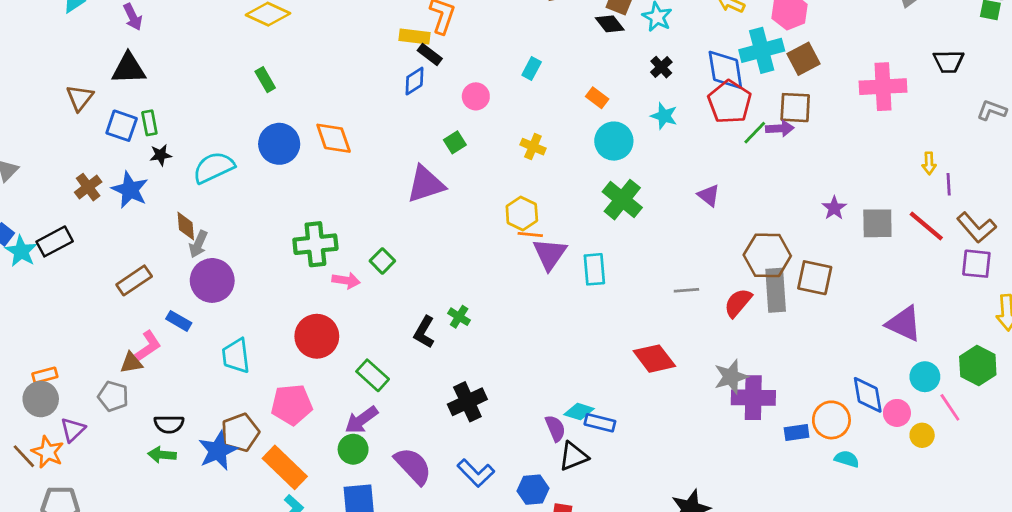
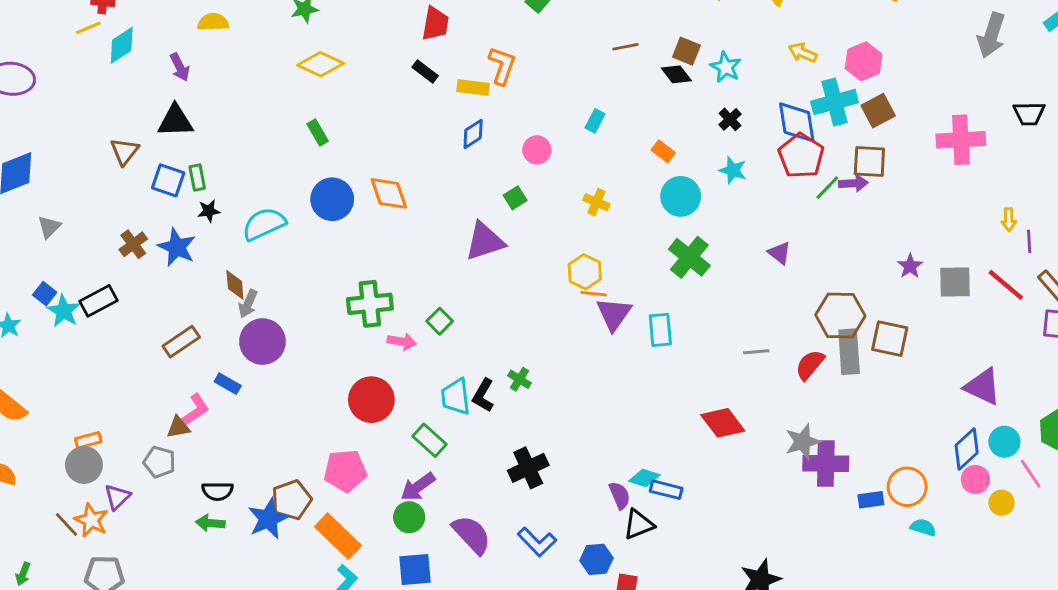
black rectangle: (430, 55) -> (425, 71), moved
cyan trapezoid: (236, 356) -> (456, 397), moved
blue diamond: (868, 395) -> (967, 449), moved, turned 57

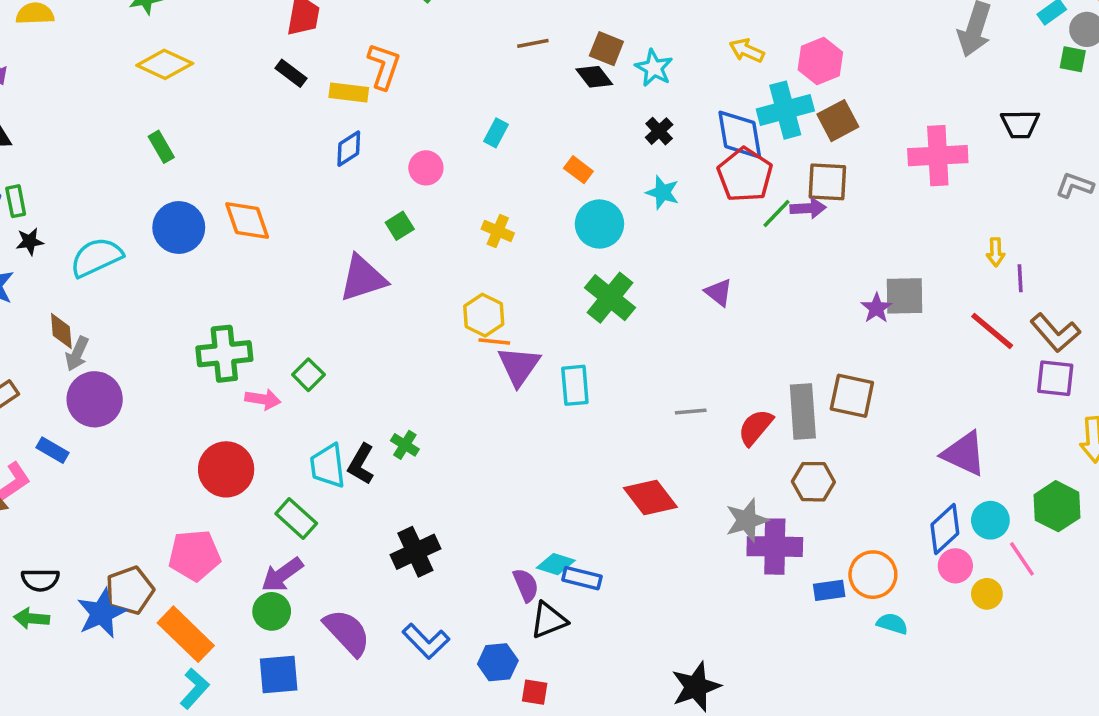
gray square: (955, 282) -> (905, 296), moved
brown hexagon: (840, 315) -> (813, 482), moved, size x0.7

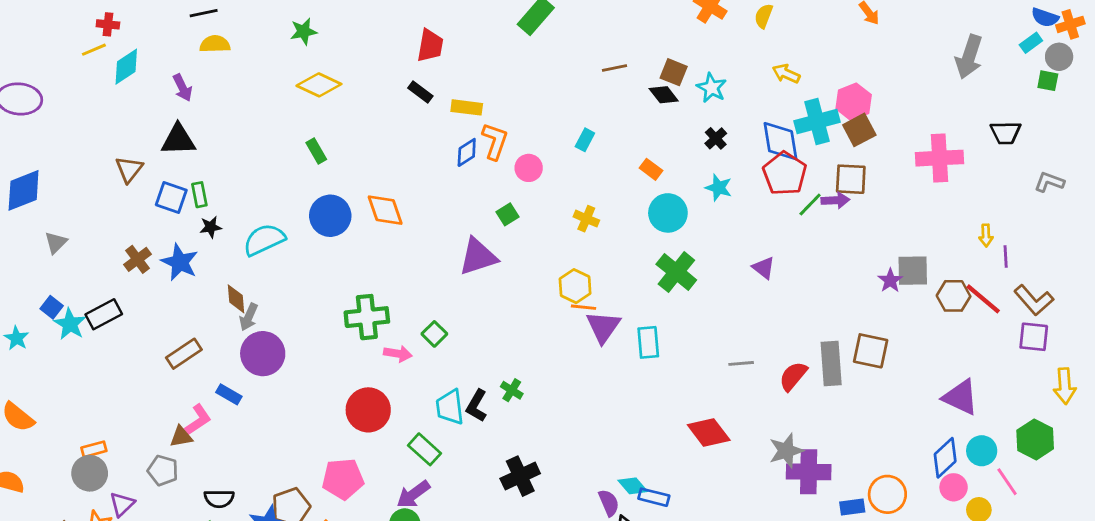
pink hexagon: (820, 61) -> (854, 102), moved
orange L-shape: (384, 66) -> (495, 141), moved
brown hexagon: (813, 482) -> (954, 296), moved
cyan diamond: (556, 564) -> (633, 486), turned 32

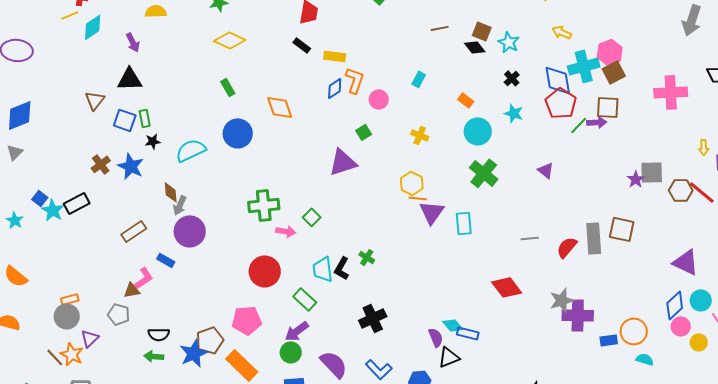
orange diamond: (385, 210) -> (280, 107), moved
gray triangle: (56, 242) -> (15, 152), moved

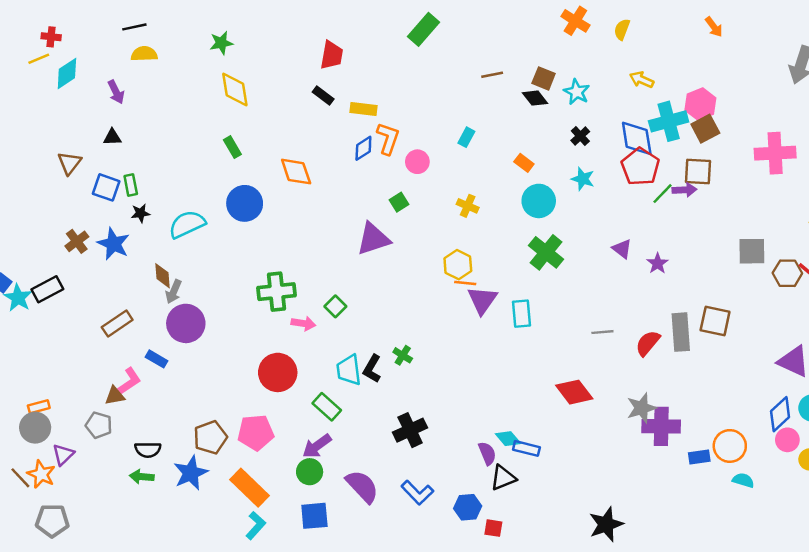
yellow diamond: (230, 40) -> (235, 89), turned 56
black triangle: (130, 79) -> (112, 137), size x0.6
purple star: (636, 179) -> (658, 263), moved
brown pentagon: (210, 340) -> (210, 437), moved

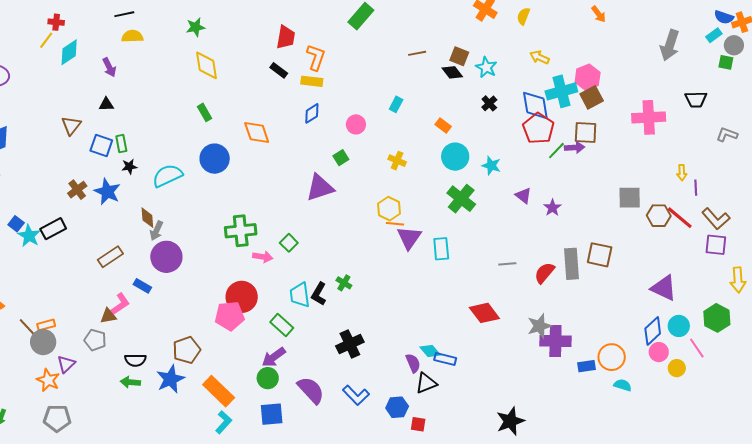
yellow line: (39, 59) -> (46, 40), turned -30
orange L-shape: (388, 138) -> (316, 57), moved
cyan star: (583, 179) -> (491, 166), moved
pink pentagon: (256, 432) -> (230, 316), moved
brown line: (20, 478) -> (27, 327), moved

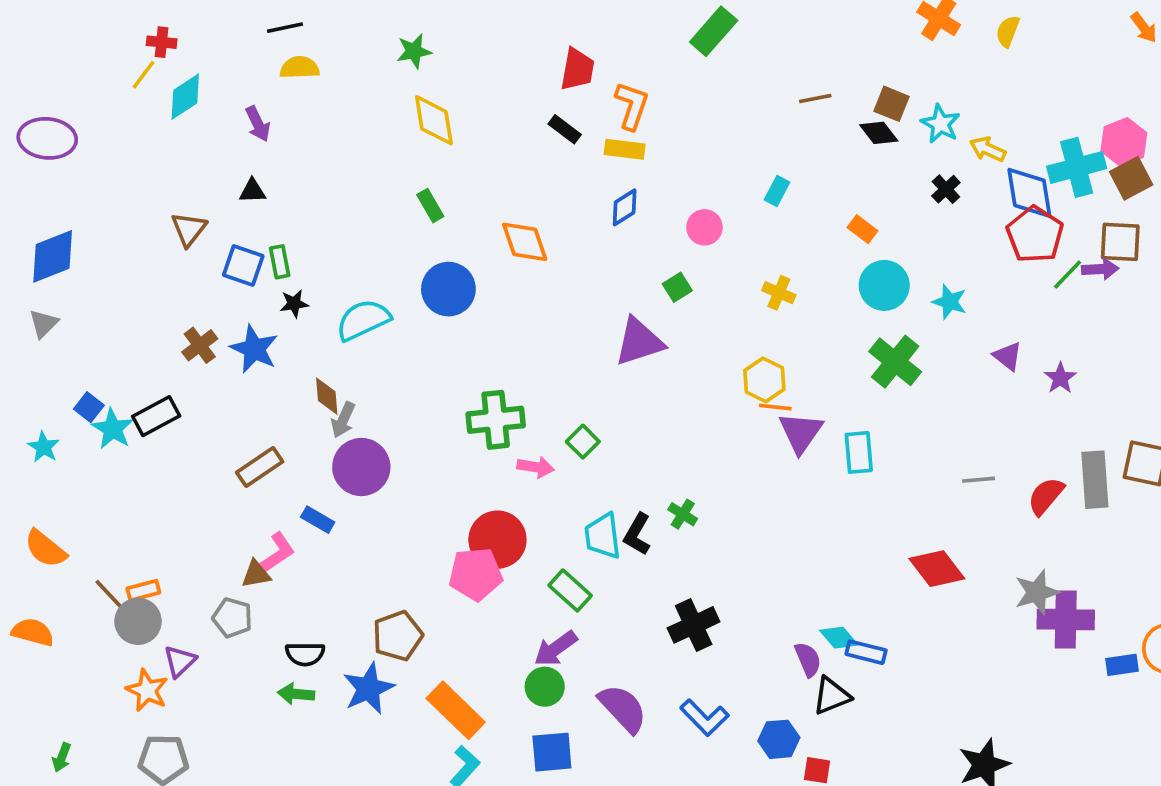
yellow arrow: (539, 57) -> (988, 149), moved

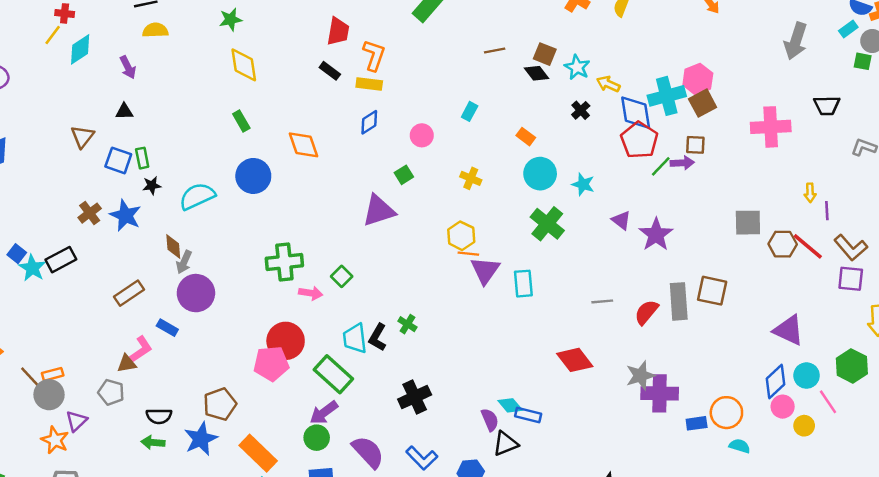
brown square: (1120, 242) -> (695, 145), size x0.7
purple star: (1060, 378) -> (656, 235), size x1.6
green rectangle: (570, 590) -> (333, 374), size x1.4

